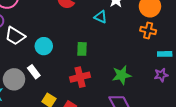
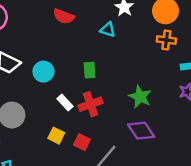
white rectangle: (34, 72) -> (65, 103), moved
green star: (122, 75) -> (140, 97), turned -30

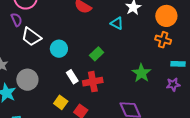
green rectangle: (90, 70) -> (97, 54), turned 40
green star: (140, 97) -> (141, 73), moved

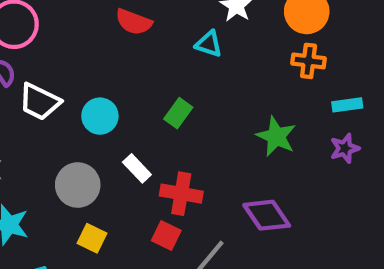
gray circle: (27, 80) -> (78, 185), moved
red cross: (93, 82) -> (181, 194), moved, turned 30
yellow square: (61, 102) -> (92, 238), moved

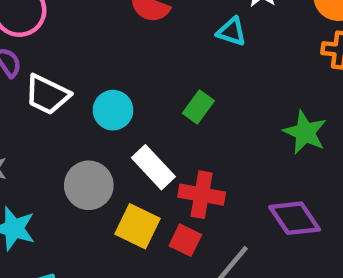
white rectangle: (137, 168) -> (153, 167), size x1.4
yellow square: (92, 238) -> (138, 226), moved, size x1.4

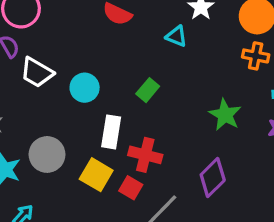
white rectangle: (153, 167) -> (111, 132), turned 48
gray circle: (89, 185) -> (47, 154), moved
purple diamond: (295, 218) -> (213, 177), turned 75

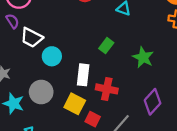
cyan circle: (85, 88) -> (52, 56), moved
green star: (225, 115) -> (143, 57), moved
red square: (131, 188) -> (93, 119), moved

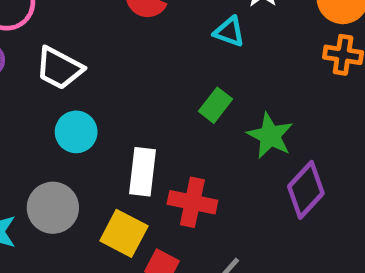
white trapezoid: (32, 38) -> (59, 68), moved
green rectangle: (106, 46) -> (216, 105), moved
purple diamond: (153, 102) -> (306, 190), moved

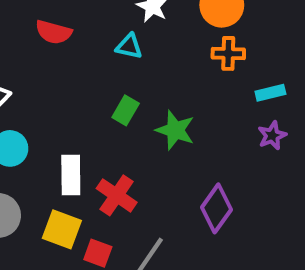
purple diamond: (306, 190) -> (217, 208), moved
red cross: (192, 202) -> (117, 195), turned 30

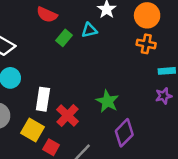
cyan triangle: (129, 46) -> (89, 30), turned -35
green rectangle: (126, 110) -> (64, 38), moved
green star: (175, 130) -> (107, 101), moved

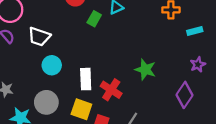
purple star: (164, 96) -> (198, 65), moved
purple diamond: (124, 133) -> (185, 95), moved

